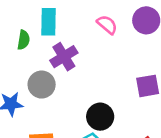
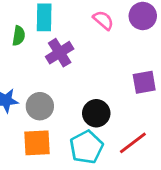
gray circle: (42, 85) -> (40, 106), moved

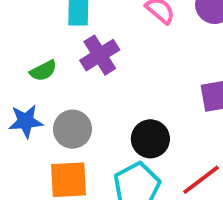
green semicircle: (19, 36) -> (43, 71), moved, turned 54

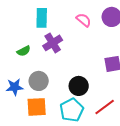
blue star: (26, 121) -> (15, 87), moved

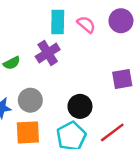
cyan rectangle: (42, 18) -> (58, 22), moved

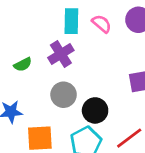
gray circle: (30, 100) -> (64, 95), moved

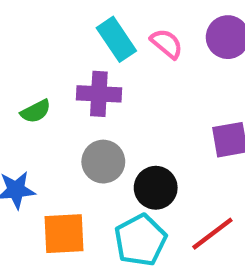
cyan rectangle: (71, 21) -> (116, 39), turned -35
purple cross: (61, 54) -> (99, 94), turned 35

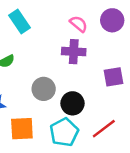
cyan rectangle: (116, 39) -> (20, 21), moved
purple cross: (99, 94) -> (74, 52), moved

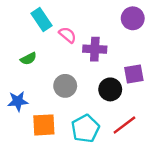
pink semicircle: (79, 24) -> (68, 35), moved
black circle: (73, 103) -> (110, 89), moved

